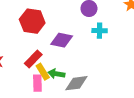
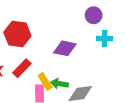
red hexagon: (32, 21) -> (17, 34), moved
red rectangle: (33, 59) -> (22, 68), moved

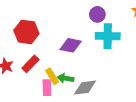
cyan cross: (105, 38) -> (108, 36), size x1.6

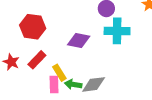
green arrow: (65, 78) -> (73, 84), moved

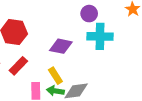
yellow rectangle: (59, 73) -> (55, 76), moved

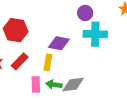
yellow rectangle: (55, 76) -> (48, 62), moved, turned 42

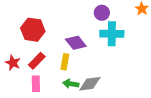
purple diamond: (59, 43) -> (76, 43), turned 40
pink rectangle: (36, 85) -> (36, 84), moved

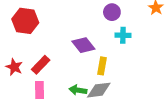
red hexagon: (33, 30) -> (25, 21), moved
cyan cross: (112, 34) -> (123, 35), size x0.6
yellow rectangle: (65, 62) -> (102, 66), moved

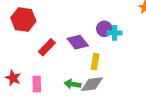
purple circle: (112, 12) -> (104, 29), moved
red rectangle: (41, 65) -> (47, 47), moved
red star: (14, 67) -> (13, 78), moved

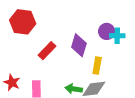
purple diamond: (78, 42) -> (79, 45), turned 55

